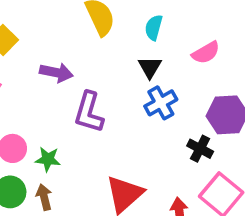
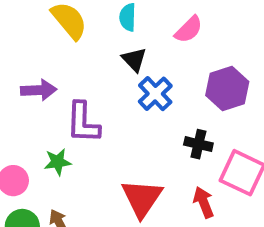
black cross: (200, 149) -> (198, 144), moved
green star: (48, 159) -> (58, 162), moved

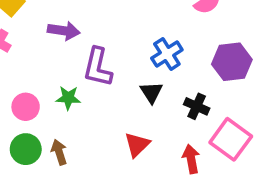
black triangle: (134, 60) -> (151, 92), moved
red triangle: (142, 198) -> (137, 145), size x0.7

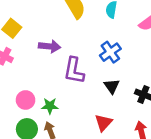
blue cross: (167, 54) -> (110, 52), moved
green star: (68, 98) -> (50, 106), moved

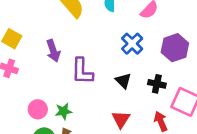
purple arrow: (50, 46) -> (53, 51), turned 75
blue cross: (110, 52) -> (132, 44), moved

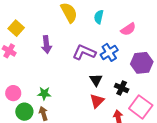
purple L-shape: (82, 71) -> (84, 52), moved, turned 100
pink circle: (38, 109) -> (13, 93), moved
red triangle: (121, 119) -> (97, 101), moved

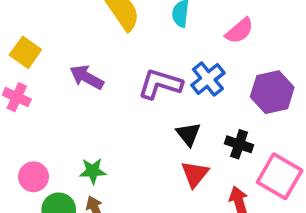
purple arrow: (46, 45) -> (87, 77), turned 132

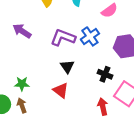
black triangle: (188, 134) -> (67, 67), moved
red triangle: (195, 174) -> (61, 90), moved, turned -35

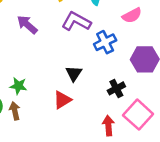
purple L-shape: (63, 37) -> (76, 21), moved
black cross: (105, 74) -> (116, 88), turned 32
red triangle: (61, 90) -> (62, 100), turned 42

